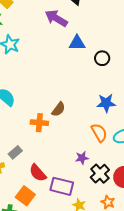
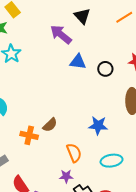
black circle: (102, 58) -> (105, 69), moved
orange semicircle: (99, 133) -> (74, 153), moved

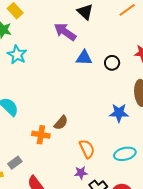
blue star: (98, 126) -> (119, 113), moved

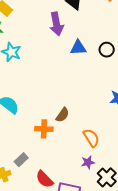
purple arrow: (65, 32) -> (57, 24), turned -130

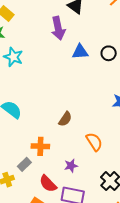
orange cross: (44, 129) -> (40, 146), moved
purple star: (88, 162) -> (71, 166), moved

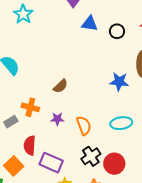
orange semicircle: (94, 142) -> (84, 126), moved
purple star: (71, 166) -> (57, 119), moved
red semicircle: (48, 184) -> (30, 145), turned 36

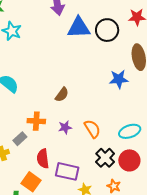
blue triangle: (90, 24) -> (79, 28), size x1.4
black circle: (117, 31) -> (107, 30), size x1.5
cyan ellipse: (121, 123) -> (130, 131), moved

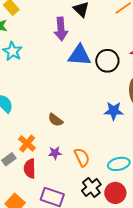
brown semicircle: (62, 95) -> (55, 120), turned 84
orange cross: (36, 121) -> (27, 144), turned 30
red semicircle: (43, 159) -> (30, 169), moved

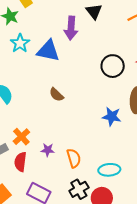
blue triangle: (79, 55) -> (48, 51), moved
brown semicircle: (55, 120) -> (56, 95), moved

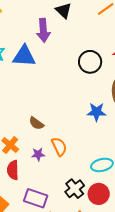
brown semicircle: (56, 95) -> (36, 123), moved
orange semicircle: (74, 158) -> (59, 147), moved

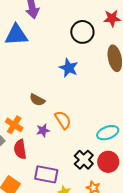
blue star: (97, 112) -> (69, 68), moved, turned 30

